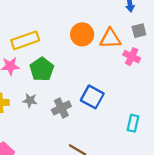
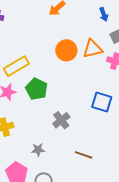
blue square: (92, 97) -> (102, 102), moved
gray star: (30, 100) -> (38, 150), moved

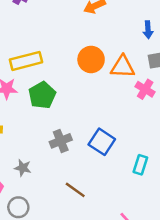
blue square: (102, 102) -> (102, 142), moved

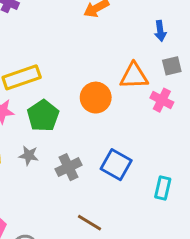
orange circle: (91, 59) -> (96, 98), moved
gray star: (23, 168) -> (29, 155), moved

